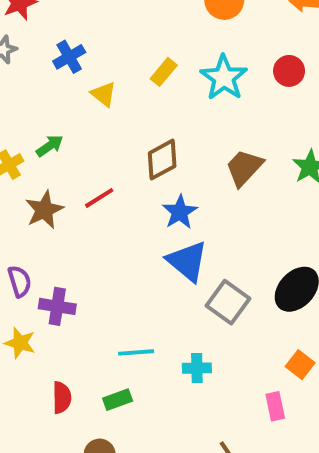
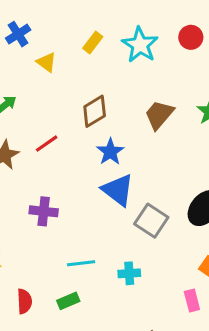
purple cross: (57, 306) -> (44, 211), moved

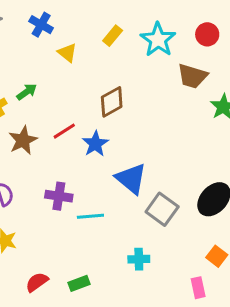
blue cross: (18, 34) -> (41, 25), turned -30
brown trapezoid: (159, 115) -> (192, 76), moved, turned -116
blue star: (110, 152) -> (95, 144), moved
cyan line: (81, 263) -> (90, 216), moved
red semicircle: (24, 301) -> (37, 282), turned -125

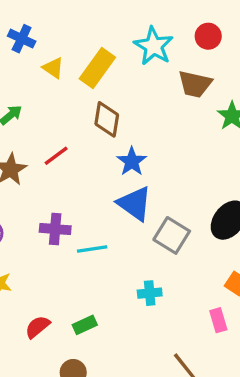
yellow rectangle: (113, 36) -> (97, 68), moved, size x1.6
brown diamond: (112, 102) -> (107, 119), turned -48
blue star: (95, 144) -> (132, 161), moved

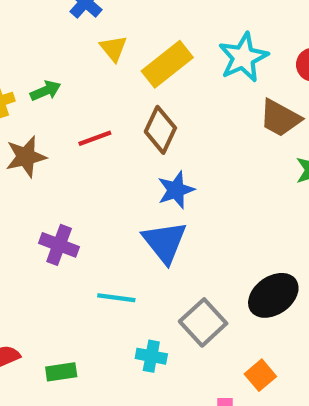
red line: (56, 156) -> (95, 138), moved
gray square: (172, 235) -> (203, 322), moved
cyan line: (92, 249) -> (116, 298), moved

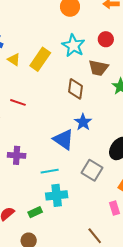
brown diamond: (160, 130) -> (75, 89), moved
red line: (95, 138) -> (18, 102), turned 56
blue star: (176, 190) -> (83, 122), moved
cyan cross: (151, 356) -> (57, 195), moved, size x1.5

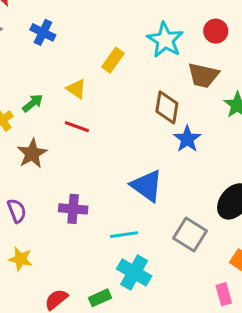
yellow rectangle: (40, 59) -> (113, 60), size x0.7
yellow triangle: (14, 60) -> (76, 89), moved
blue star: (83, 122) -> (187, 139), moved
cyan cross: (57, 195) -> (134, 272), turned 35

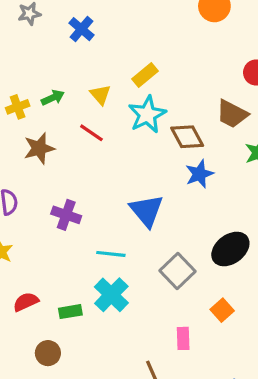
cyan star: (165, 40) -> (147, 114), moved
brown diamond: (167, 107) -> (187, 137), turned -52
pink rectangle: (224, 294) -> (183, 338), moved

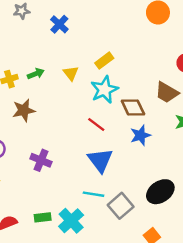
red line: (91, 133) -> (96, 125), moved
cyan line: (111, 254) -> (93, 194), moved
green rectangle: (70, 312) -> (43, 217), moved

